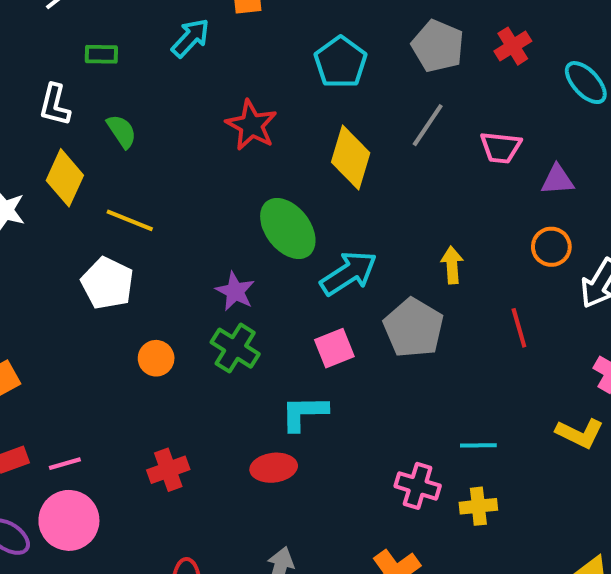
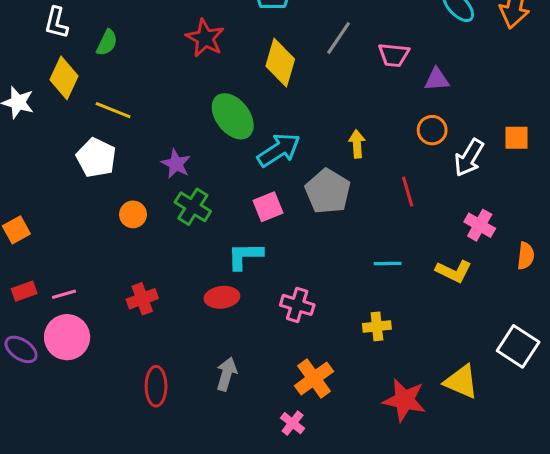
green semicircle: (122, 131) -> (107, 43), turned 60
purple star: (235, 291) -> (176, 164), moved
cyan line: (478, 445) -> (388, 264), moved
pink cross: (418, 486) -> (297, 305), moved

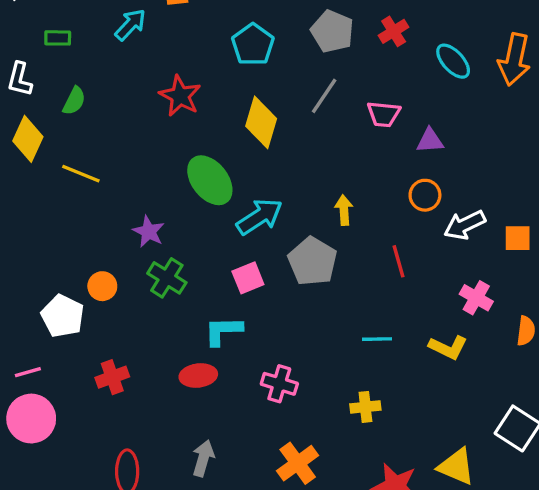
orange square: (516, 138) -> (518, 238), moved
white pentagon: (96, 158) -> (63, 316), moved
white arrow: (469, 158) -> (465, 225), turned 33

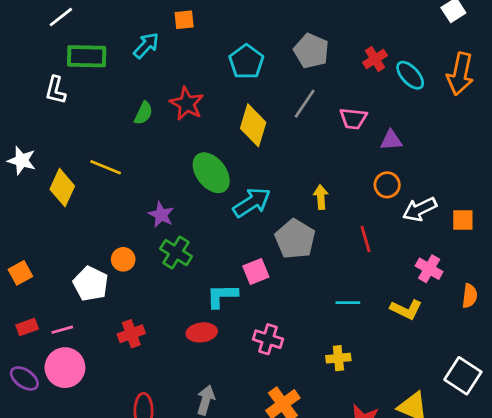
red cross: (394, 31) -> (375, 59), moved
green rectangle: (58, 38) -> (87, 56), size x1.8
green semicircle: (74, 101) -> (143, 113), moved
yellow diamond: (28, 139) -> (62, 188), moved
pink square: (248, 278) -> (256, 271), moved

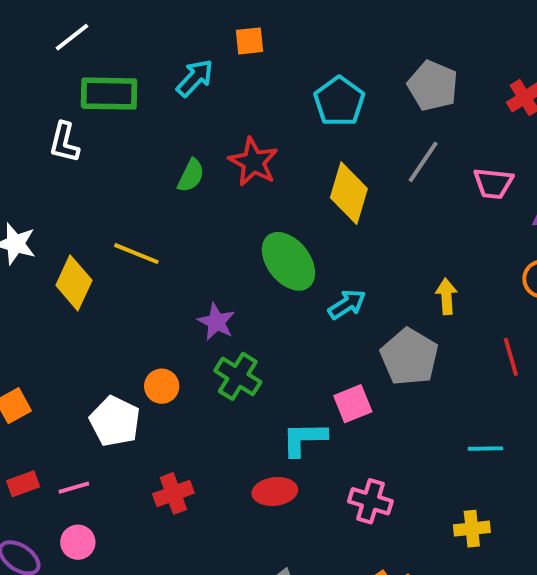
cyan arrow: (252, 202) -> (347, 304), size x0.7
pink circle: (65, 368) -> (78, 542), size x0.6

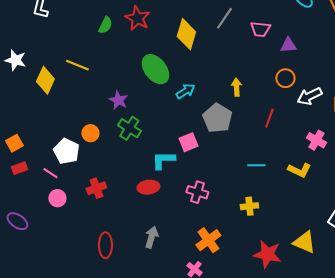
red line: (511, 357) -> (269, 118), turned 36
red rectangle: (23, 484) -> (19, 168), moved
pink line: (74, 488) -> (50, 173), moved, turned 49
pink circle: (78, 542) -> (57, 198), moved

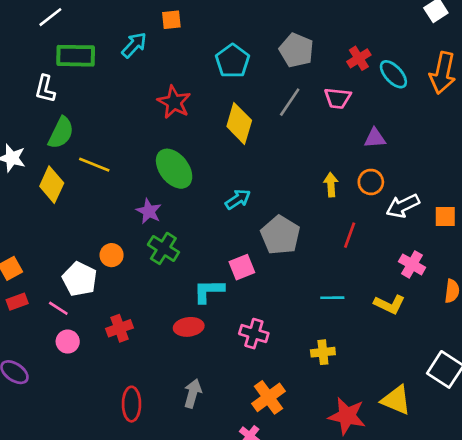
green semicircle: (105, 25) -> (61, 133), moved, size x1.4
pink trapezoid: (260, 29) -> (338, 98), moved
green ellipse: (155, 69) -> (174, 169), moved
yellow arrow: (236, 87) -> (331, 185), moved

